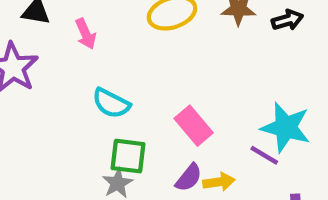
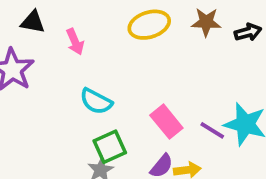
purple line: (264, 155) -> (212, 130), moved
green square: (128, 156) -> (110, 147), turned -32

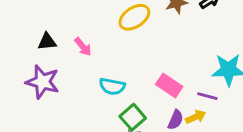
purple line: (212, 130) -> (207, 96), moved

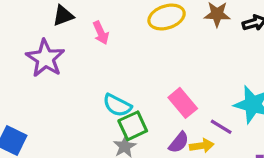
black triangle: (47, 42) -> (63, 16), turned -30
cyan semicircle: (112, 86) -> (117, 105), moved

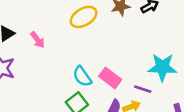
cyan semicircle: (117, 105) -> (82, 76), moved, turned 40

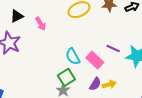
purple line: (143, 89) -> (113, 48), moved

